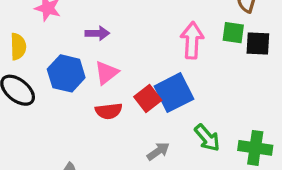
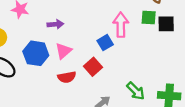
blue square: (174, 93) -> (105, 43), moved, size x0.6

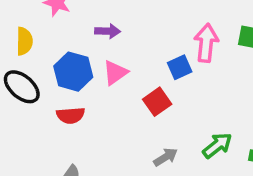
red semicircle: (67, 77) -> (71, 115), moved
green arrow: (136, 91) -> (217, 145), turned -90

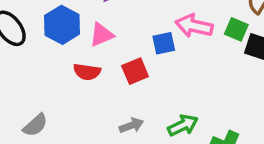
pink arrow: (206, 43) -> (194, 26), turned -96
red semicircle: (71, 115) -> (87, 72), moved

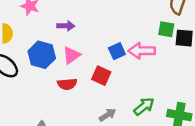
pink arrow: (194, 26) -> (142, 51), moved
red square: (135, 71) -> (101, 76), turned -30

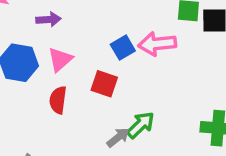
red semicircle: (67, 84) -> (58, 100), turned 108
green arrow: (144, 106) -> (141, 125), moved

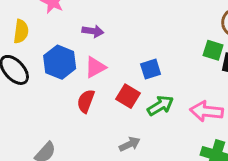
pink arrow: (157, 44) -> (206, 111), moved
green arrow: (141, 125) -> (160, 106), moved

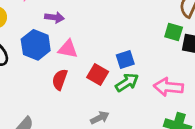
purple arrow: (93, 31) -> (54, 17), moved
pink triangle: (95, 67) -> (68, 49), turned 40
blue square: (151, 69) -> (125, 60), moved

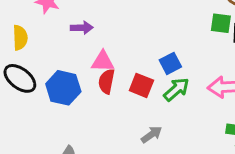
blue hexagon: (36, 45) -> (63, 88), moved
red semicircle: (60, 80) -> (106, 81), moved

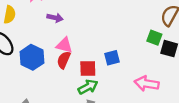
red square: (141, 85) -> (88, 69), turned -36
green arrow: (176, 89) -> (88, 87), moved

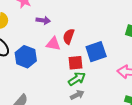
blue square: (112, 58) -> (96, 52), size x1.5
red semicircle: (64, 60) -> (69, 36), moved

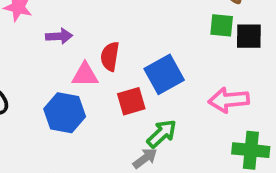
blue hexagon: (26, 57) -> (65, 113), moved
green arrow: (77, 79) -> (162, 134), moved

